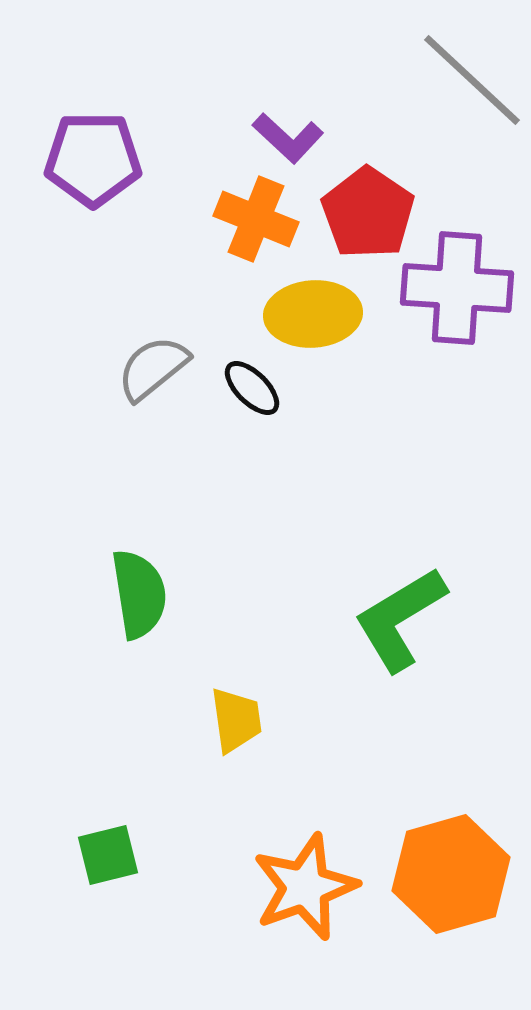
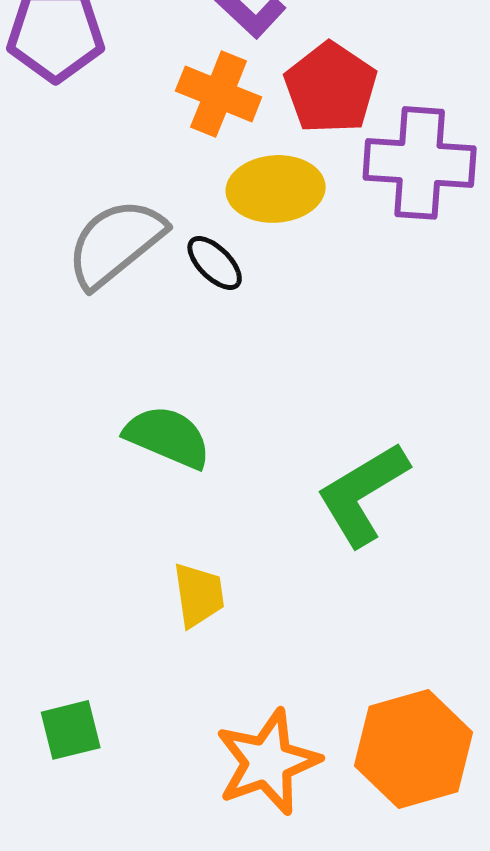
gray semicircle: (153, 368) -> (116, 243), size x1.4
green semicircle: (139, 594) -> (168, 437), moved, turned -58

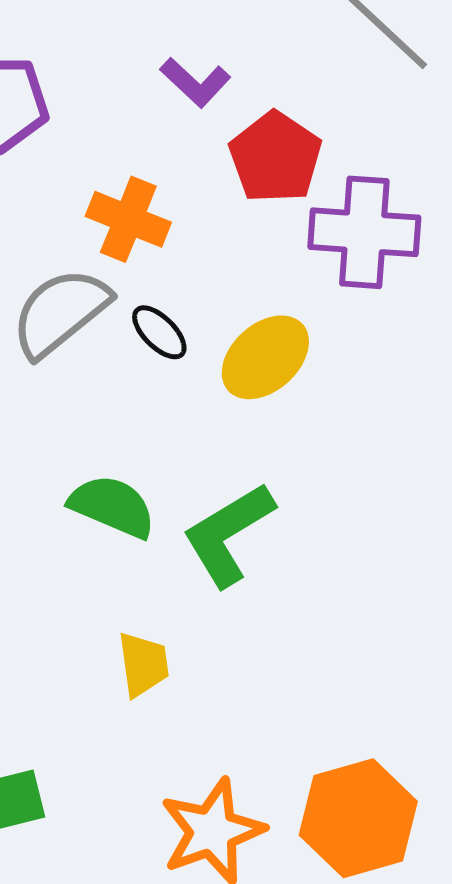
orange cross: (219, 94) -> (128, 219), moved
yellow ellipse: (276, 189) -> (265, 357), moved, turned -38
green L-shape: (363, 494) -> (228, 534), moved

